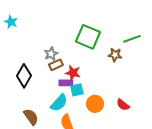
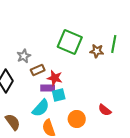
green line: (132, 39) -> (114, 44), turned -60
gray star: (51, 54) -> (24, 56), moved
brown star: (115, 55) -> (97, 51), moved
orange circle: (95, 104) -> (77, 119), moved

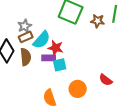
brown rectangle: (38, 70) -> (26, 37), moved
cyan semicircle: (41, 108) -> (42, 40), moved
brown semicircle: (13, 122) -> (26, 57), moved, turned 30

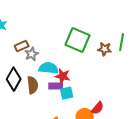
brown rectangle: (26, 37) -> (22, 46), moved
cyan semicircle: (42, 40) -> (49, 68), turned -126
red semicircle: (106, 80) -> (98, 108), moved, turned -88

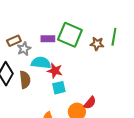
purple rectangle: (56, 86) -> (48, 39), moved

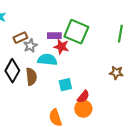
brown star: (97, 44) -> (116, 73), moved
red star: (55, 71) -> (61, 47), moved
red semicircle: (90, 103) -> (83, 97), moved

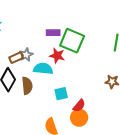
purple rectangle: (54, 36) -> (53, 33), moved
brown rectangle: (20, 38) -> (16, 58), moved

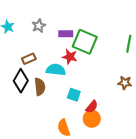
gray star: (26, 55) -> (39, 26), moved
cyan square: (61, 94) -> (74, 95), turned 32

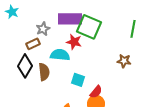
gray star: (39, 26) -> (43, 29), moved
purple rectangle: (66, 34) -> (70, 19), size x1.6
brown star: (125, 83) -> (124, 61), moved

